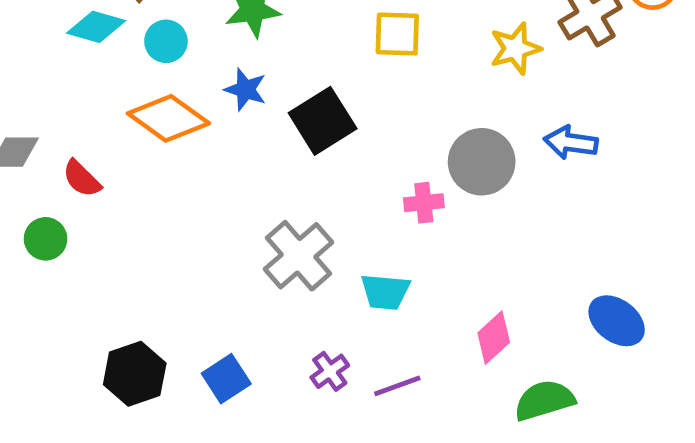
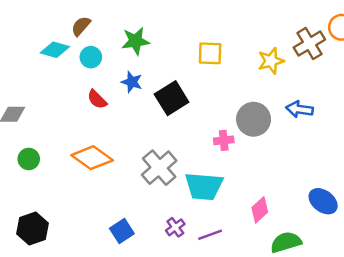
orange diamond: (168, 118) -> (92, 158), moved
red semicircle: (82, 179) -> (97, 99), moved
cyan trapezoid: (385, 292) -> (204, 186), size x1.5
black hexagon: (135, 374) -> (32, 229), moved

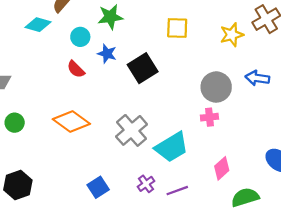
cyan circle: (91, 57) -> (80, 37), moved
pink cross: (224, 140) -> (209, 117), moved
cyan trapezoid: (204, 186) -> (172, 147), turned -36

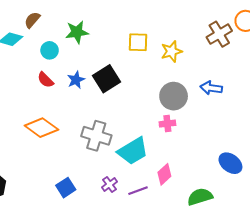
yellow star: (232, 35) -> (172, 51), moved
blue star: (107, 54) -> (76, 80), moved, turned 30
gray cross: (132, 130) -> (96, 136), turned -32
pink diamond: (222, 168) -> (164, 174), moved

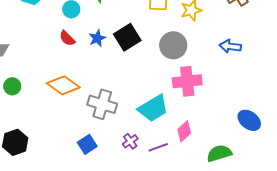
gray circle: (174, 96) -> (173, 45), moved
pink cross: (167, 124) -> (187, 81), size x1.8
gray cross: (96, 136) -> (102, 104), moved

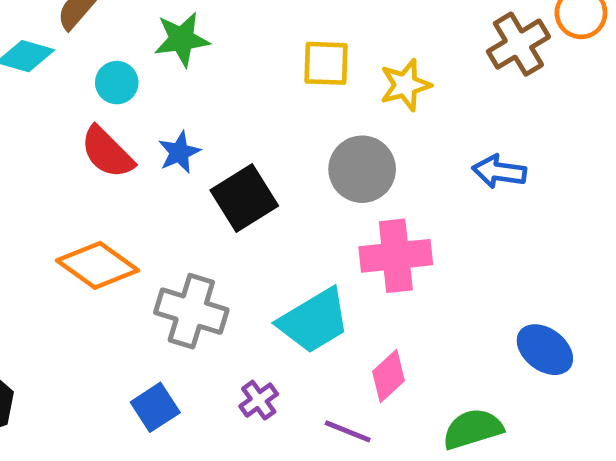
black square: (127, 37) -> (244, 198), moved
red semicircle: (67, 38) -> (107, 152), size x1.4
purple line: (158, 147) -> (348, 431), moved, turned 42

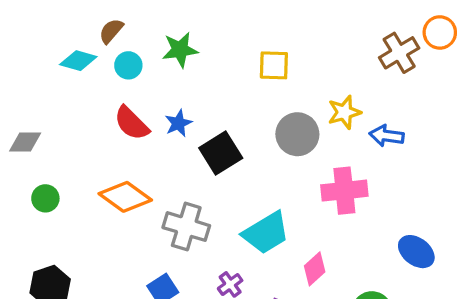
cyan circle: (117, 83) -> (128, 65), moved
yellow star: (405, 85) -> (344, 112), moved
pink cross: (396, 256) -> (344, 191), moved

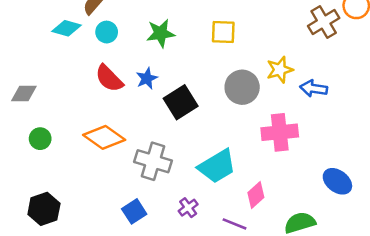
green star: (180, 50) -> (161, 33), moved

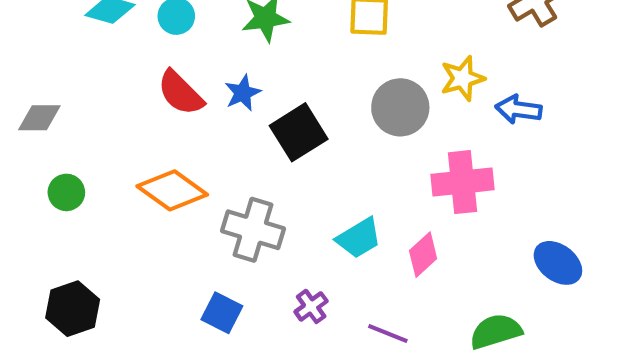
cyan trapezoid: (217, 166) -> (359, 238), size x0.7
pink diamond: (256, 195) -> (423, 255), moved
blue square: (134, 211) -> (222, 313), turned -30

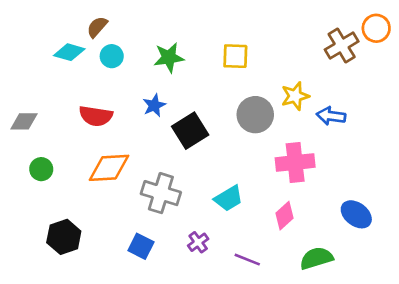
red semicircle: (180, 93) -> (96, 116), moved, turned -36
orange diamond: (172, 190) -> (109, 168), turned -39
pink diamond: (423, 255) -> (284, 216), moved
black hexagon: (73, 309) -> (64, 237), moved

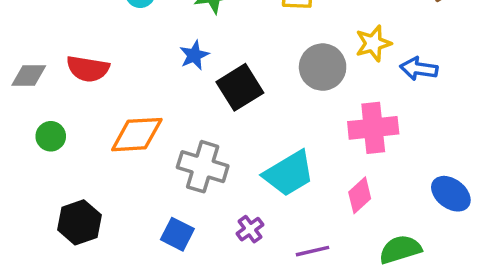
red semicircle: (96, 116) -> (88, 69), moved
cyan trapezoid: (229, 198) -> (289, 173), size x1.4
purple line: (247, 260) -> (312, 251), turned -35

